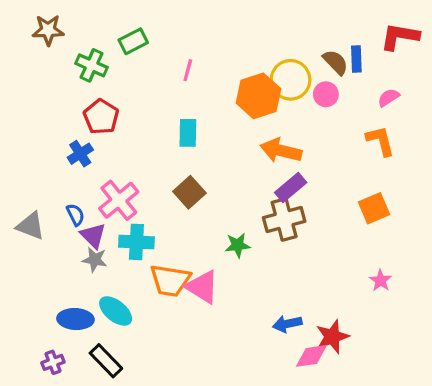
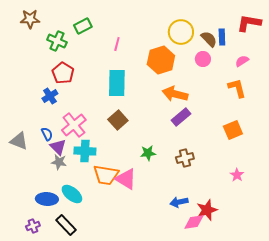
yellow circle: (291, 80) -> (181, 32), moved
cyan rectangle: (188, 133) -> (117, 83), size x1.5
brown cross: (284, 219) -> (185, 158), moved, size x0.7

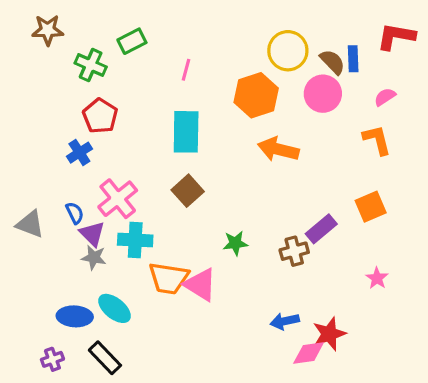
pink circle: (203, 59) -> (323, 94), size x1.5
purple rectangle: (181, 117) -> (321, 229), moved

